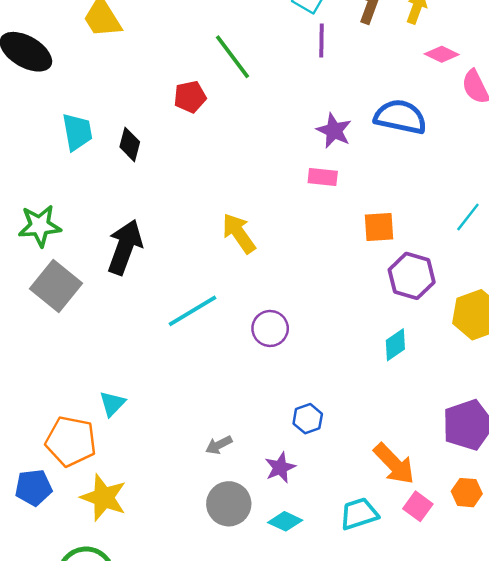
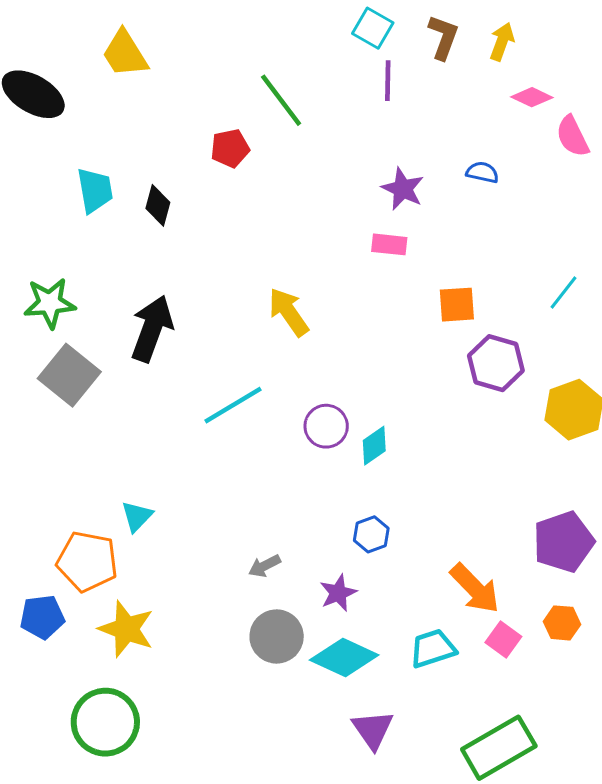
blue semicircle: (400, 117) -> (482, 172), size x0.5
cyan diamond: (395, 345) -> (374, 446), moved
cyan diamond: (285, 521) -> (344, 658), size x1.6

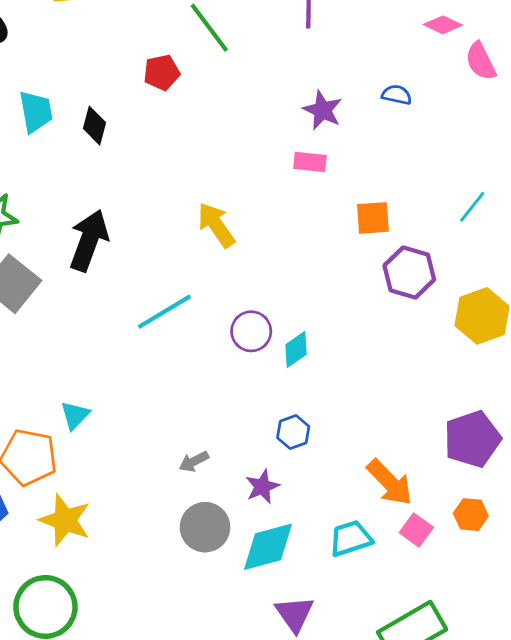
cyan diamond: (344, 658) -> (268, 547), turned -40

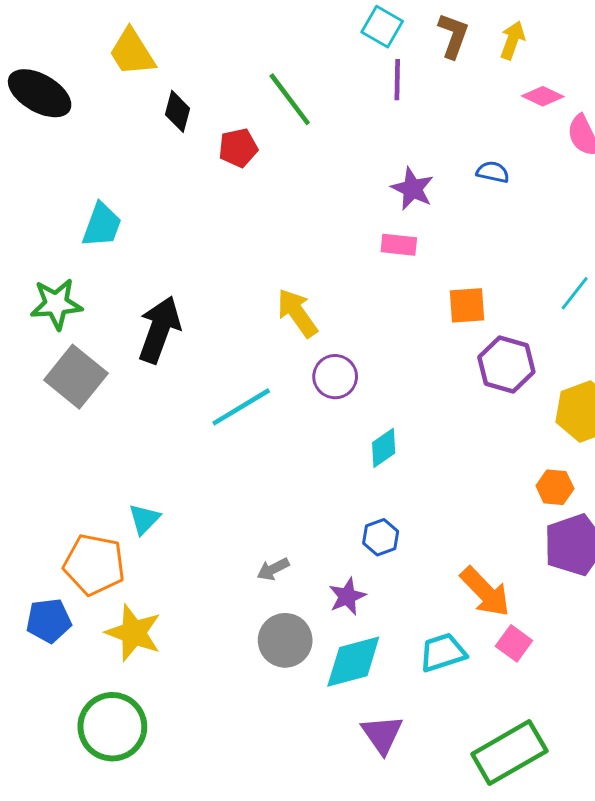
cyan trapezoid: (36, 112) -> (102, 225), moved, turned 30
black diamond: (94, 126) -> (178, 111), moved
purple circle: (251, 331) -> (335, 377), moved
orange hexagon: (471, 515) -> (555, 487), moved

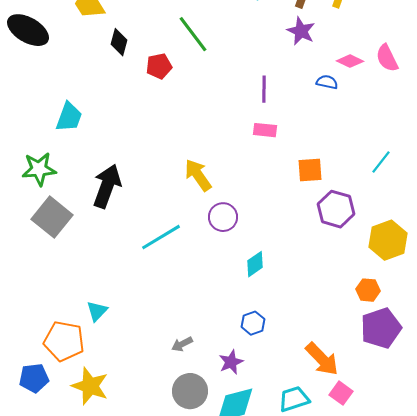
purple line: (397, 80) -> (264, 89), moved
pink diamond: (543, 96) -> (350, 61), moved
purple star: (412, 189) -> (301, 31), moved

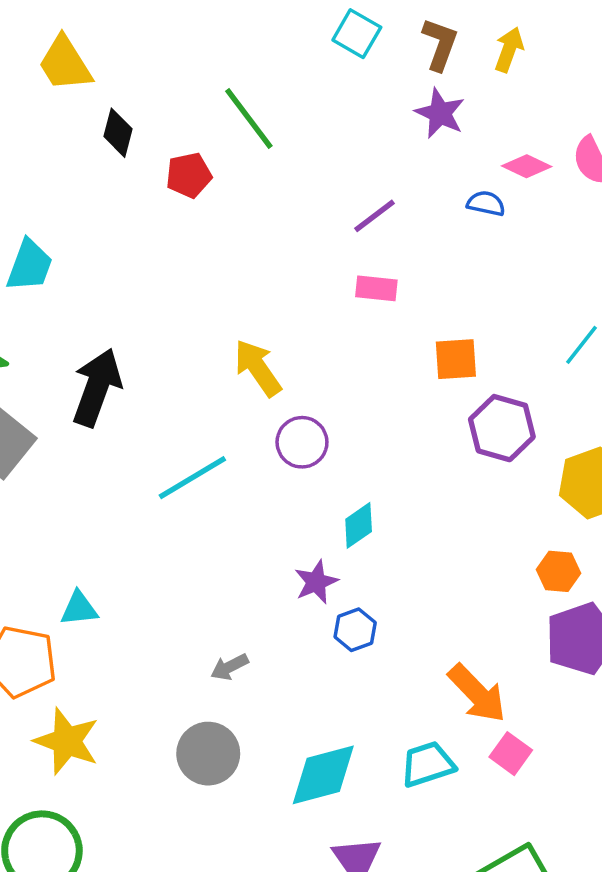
purple line: (264, 89) -> (375, 216), turned 52
cyan triangle: (97, 311) -> (79, 609), turned 40
purple star: (231, 362) -> (316, 582), moved
gray circle: (190, 391) -> (208, 754), moved

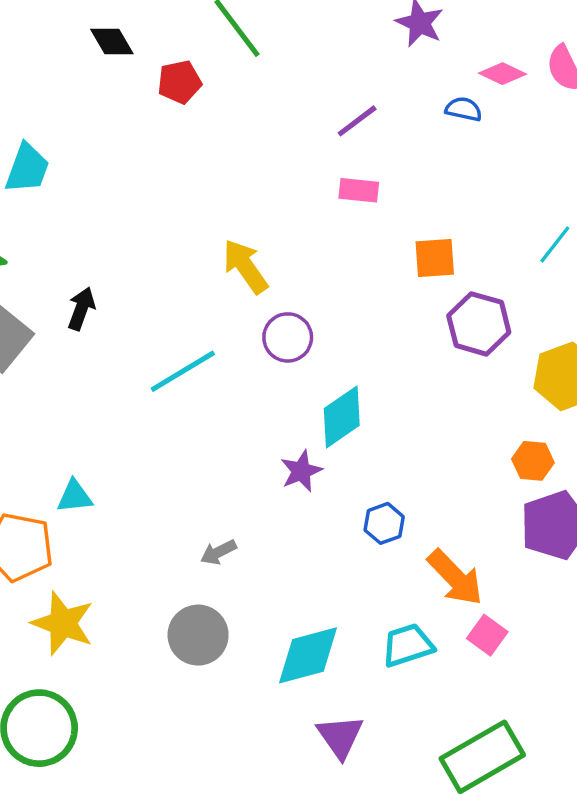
black diamond: (118, 133) -> (112, 41), turned -45
black arrow: (97, 387) -> (81, 309), moved, size x0.6
cyan diamond: (359, 525) -> (342, 417), size x1.4
blue hexagon: (355, 630) -> (384, 523), moved

